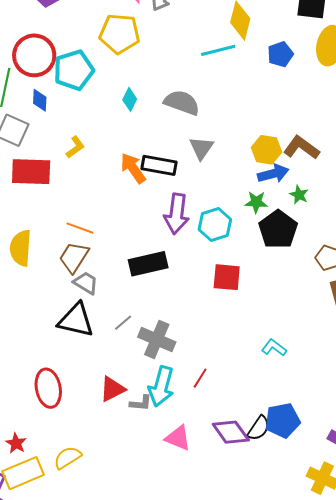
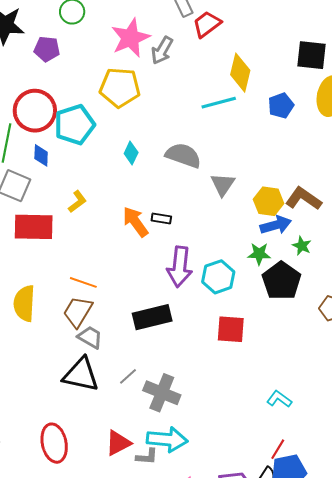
gray triangle: (201, 148) -> (223, 185), moved
black rectangle: (159, 165) -> (161, 219), size x0.6
red line: (200, 378) -> (278, 449), moved
cyan arrow: (161, 386) -> (167, 440), turned -99

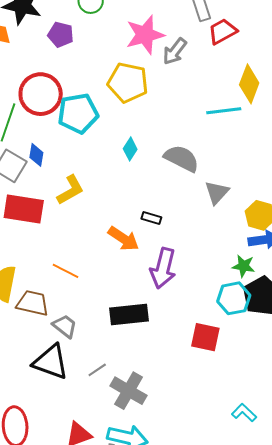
blue diamond: (41, 155) -> (36, 155), moved
yellow L-shape: (77, 202) -> (70, 190), size x1.4
orange arrow: (135, 222) -> (123, 239), moved, turned 152
cyan hexagon: (218, 277) -> (234, 298), moved
brown trapezoid: (78, 312) -> (33, 303), moved, turned 64

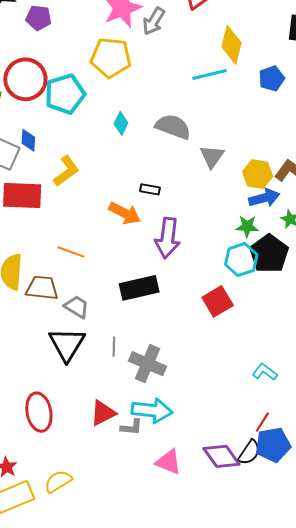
red square: (205, 337) -> (218, 301), turned -36
black triangle: (51, 362) -> (67, 344), turned 48
gray line: (97, 370) -> (114, 347), turned -48

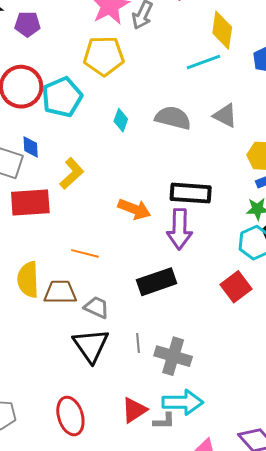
gray triangle: (212, 156) -> (225, 116), moved, turned -32
black rectangle: (150, 189) -> (191, 193), moved, size x2.0

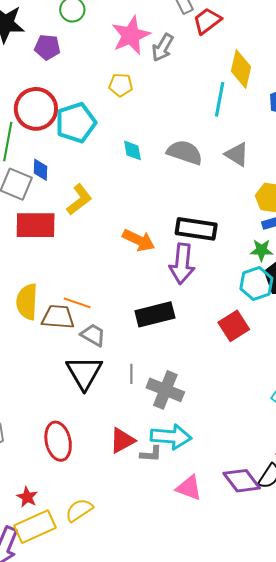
yellow pentagon: (104, 56) -> (121, 85), size x0.6
cyan line: (203, 62) -> (220, 99), turned -64
cyan diamond: (121, 120) -> (132, 150), turned -35
orange line: (85, 253) -> (77, 303), moved

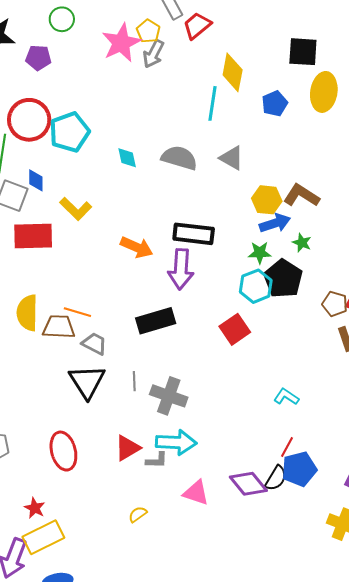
yellow pentagon: (121, 85) -> (148, 31), moved, turned 30
yellow L-shape: (79, 200) -> (76, 209), turned 84
yellow semicircle: (79, 510) -> (138, 514), moved, size x0.7

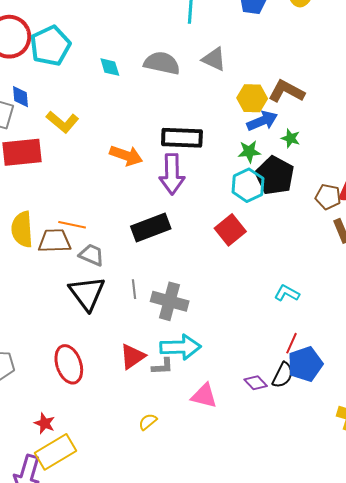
purple diamond: (248, 484) -> (256, 383), size x0.6

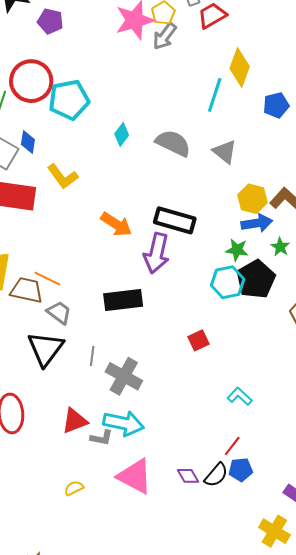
cyan diamond: (110, 67) -> (122, 135), turned 40
red square: (230, 230) -> (199, 340), moved, size x0.7
blue pentagon: (305, 364) -> (241, 470), size x0.7
pink triangle: (204, 396) -> (135, 476), size x1.4

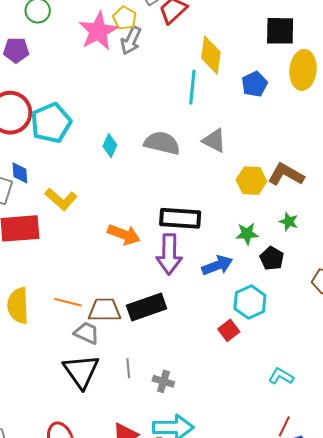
blue arrow: (257, 223) -> (217, 265), moved
black pentagon: (256, 279) -> (272, 258), size x0.6
cyan hexagon: (228, 282) -> (250, 302), moved
brown trapezoid: (27, 290) -> (105, 310), moved
gray cross: (124, 376) -> (163, 381), size x0.6

